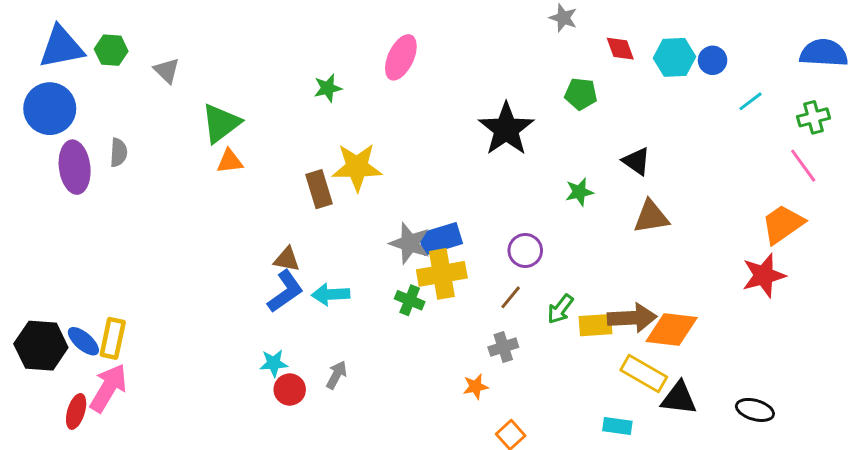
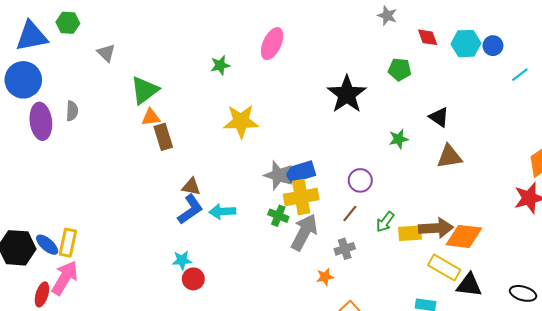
green hexagon: (111, 50) -> (68, 23), moved
brown rectangle: (319, 189) -> (163, 137), moved
gray arrow: (337, 375) -> (304, 232), moved, size x1.8

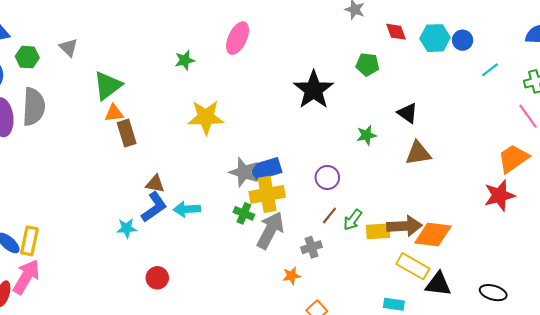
green hexagon: (68, 23) -> (27, 57), moved
gray semicircle: (72, 111) -> (34, 107), size x1.8
brown line: (350, 214) -> (329, 216), moved
cyan star: (182, 260) -> (127, 228), moved

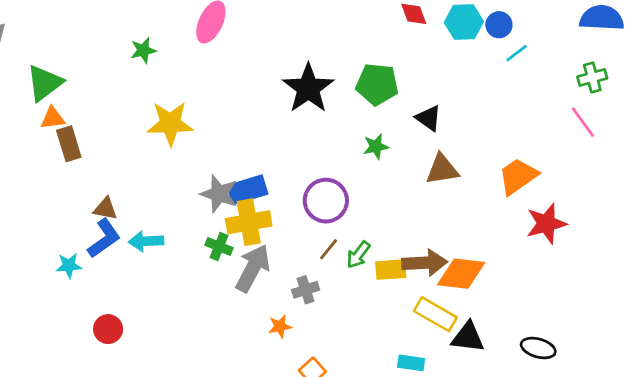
green pentagon: (367, 64) -> (377, 84), moved, size x1.4
cyan line: (490, 70) -> (517, 53), moved
orange trapezoid: (513, 158) -> (518, 176), moved
purple circle: (327, 177) -> (326, 201), size x1.4

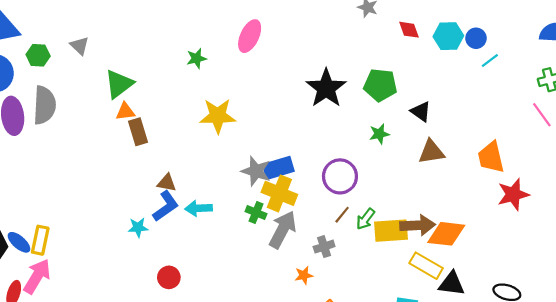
orange trapezoid: (518, 176) -> (491, 157), turned -68
yellow cross: (249, 222) -> (279, 193), turned 32
yellow rectangle: (391, 270) -> (391, 231), size x1.4

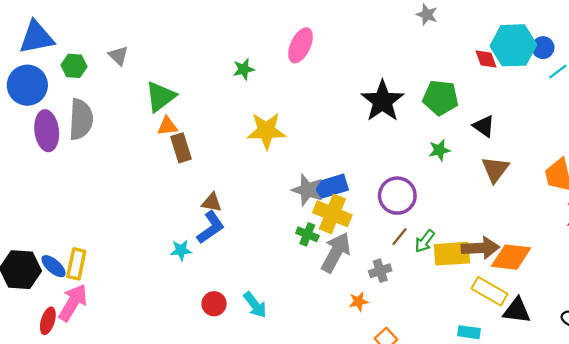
red diamond: (409, 30) -> (486, 59), moved
cyan hexagon: (448, 36) -> (513, 45), size x1.4
brown triangle: (431, 152) -> (495, 169), turned -44
cyan arrow: (199, 208) -> (255, 305), moved, turned -125

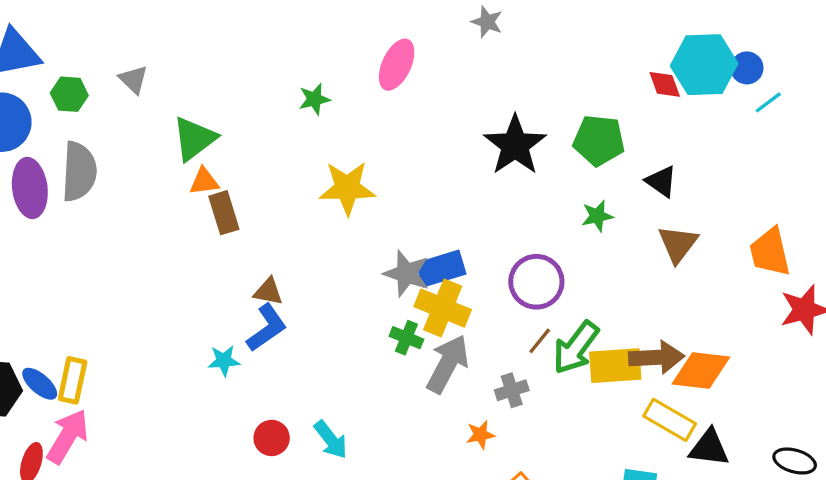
gray star: (427, 15) -> (487, 22), moved
green arrow: (425, 241) -> (576, 348), size x1.6

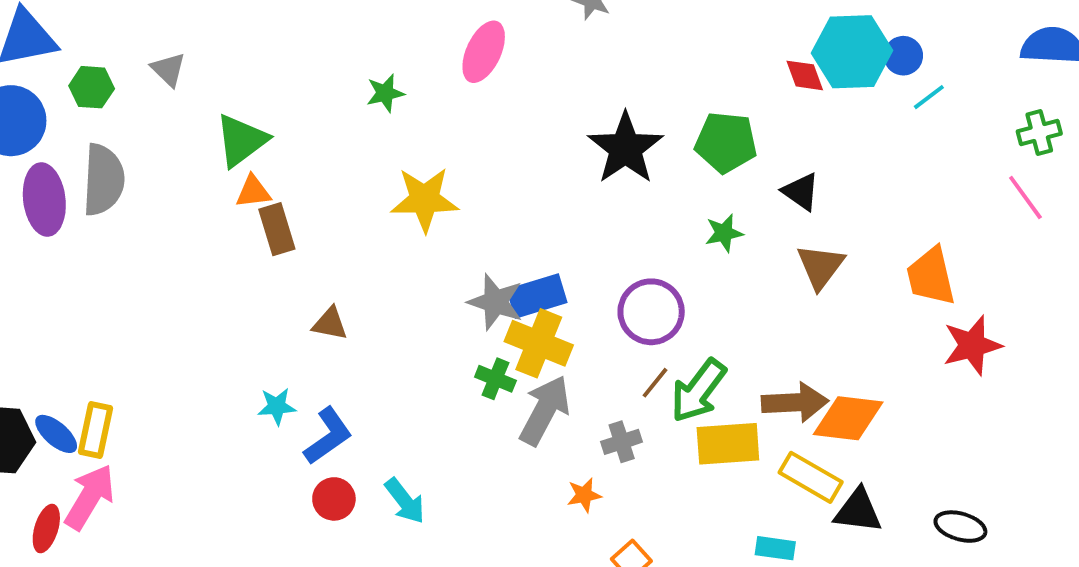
blue L-shape: (267, 328) -> (328, 436), moved
yellow rectangle: (615, 366) -> (728, 444), moved

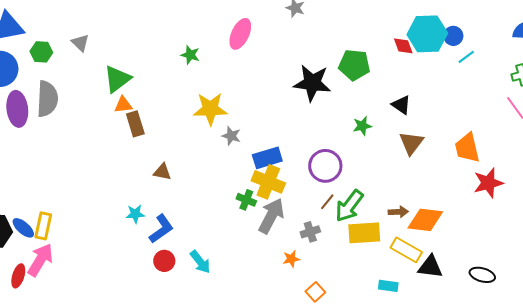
green star: (385, 93) -> (190, 55), turned 30
green pentagon: (726, 142) -> (354, 65), moved
black star: (625, 148) -> (312, 83), turned -30
gray star: (495, 302) -> (231, 136), moved, size x0.7
brown arrow: (795, 402) -> (398, 212), size x0.6

